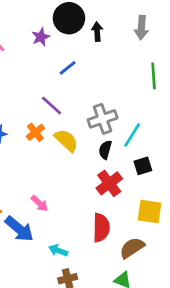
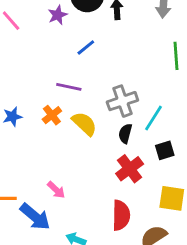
purple line: (52, 105) -> (69, 87), turned -30

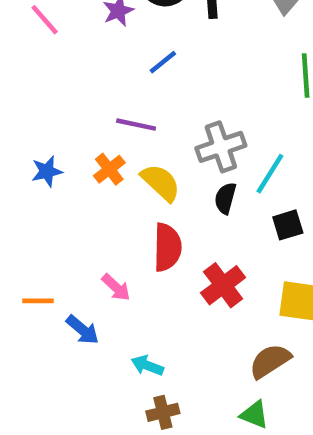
red cross: (130, 169) -> (223, 285), moved
red semicircle: (121, 215) -> (167, 247), moved
blue arrow: (35, 217) -> (83, 330), size x0.7

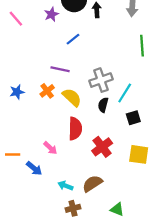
brown semicircle: (270, 361) -> (92, 184), moved

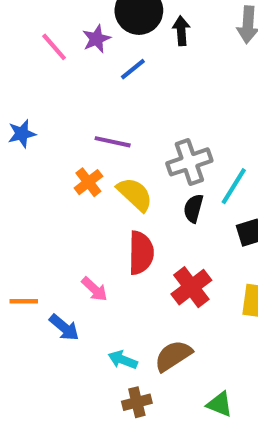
pink line: (16, 19) -> (54, 47), moved
blue line: (73, 39) -> (133, 69), moved
blue star: (17, 92) -> (22, 134), moved

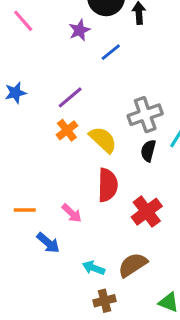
purple star: (96, 39) -> (79, 30), moved
pink line: (54, 47) -> (23, 21), moved
blue line: (133, 69) -> (111, 52), moved
purple line: (113, 142) -> (70, 97), moved, turned -52
orange line: (24, 301) -> (25, 210), moved

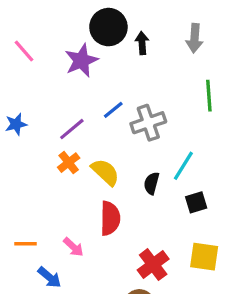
purple star: (79, 30) -> (81, 61), size x1.5
blue line: (111, 52) -> (113, 110), moved
gray cross: (145, 115) -> (148, 123), moved
red cross: (147, 212) -> (153, 265), moved

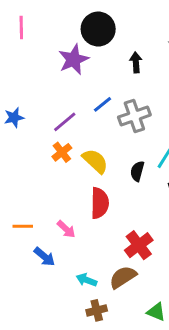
black arrow: (142, 43) -> (136, 62), moved
pink line: (24, 51) -> (21, 28), moved, turned 40

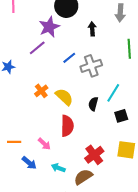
purple line: (65, 122) -> (37, 48), moved
cyan arrow: (87, 280) -> (58, 168), moved

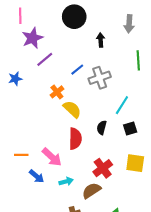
purple star: (49, 27) -> (33, 38), moved
orange cross: (41, 91) -> (57, 92), moved
black semicircle: (93, 104) -> (102, 128), moved
pink arrow: (44, 144) -> (52, 157), size x1.5
cyan arrow: (58, 168) -> (66, 181), turned 144

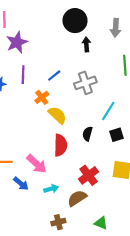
black circle: (74, 17) -> (75, 21), moved
purple line: (45, 59) -> (23, 75), moved, turned -48
blue line: (77, 70) -> (54, 76), moved

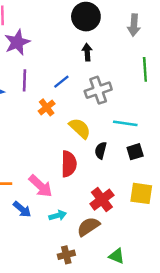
black arrow: (86, 44) -> (87, 52), moved
cyan line: (108, 111) -> (125, 123), turned 66
yellow semicircle: (57, 115) -> (80, 128), moved

